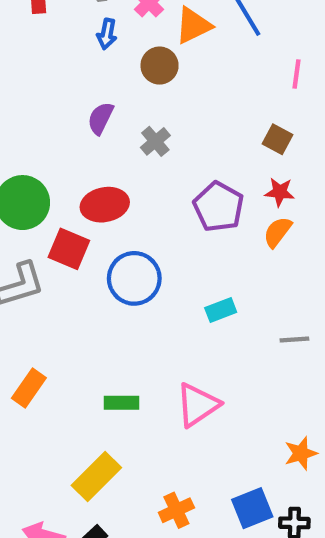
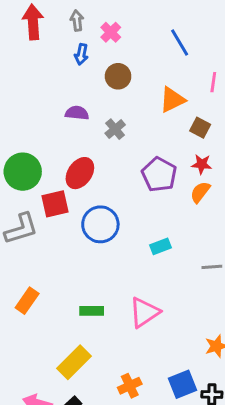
orange triangle: (193, 25) -> (172, 100), moved
purple semicircle: (101, 118) -> (77, 113), turned 70
red ellipse: (105, 205) -> (80, 173), turned -44
red square: (69, 249) -> (55, 204), turned -36

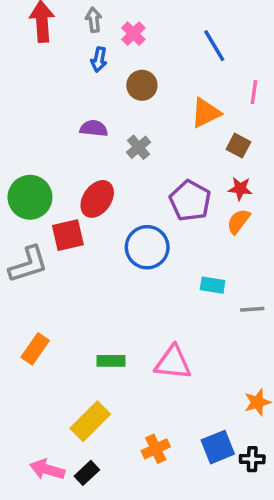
blue circle: (100, 224) -> (147, 247), moved
cyan rectangle: (161, 246) -> (213, 285), moved, turned 30
pink triangle: (144, 312) -> (173, 363), turned 40

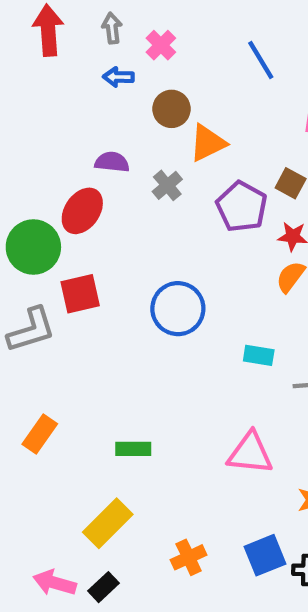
blue arrow: (99, 59) -> (118, 77), turned 80
orange triangle: (206, 113) -> (208, 143), moved
red ellipse: (97, 199) -> (82, 211), moved
purple pentagon: (190, 201) -> (242, 207), moved
pink triangle: (173, 363) -> (250, 453), moved

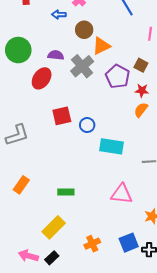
gray cross: (167, 185) -> (82, 66), size x1.6
green circle: (33, 247) -> (18, 50), moved
red square: (80, 294) -> (62, 116), moved
blue circle: (178, 309) -> (87, 125), size x0.6
cyan rectangle: (259, 355) -> (111, 146), moved, size x1.6

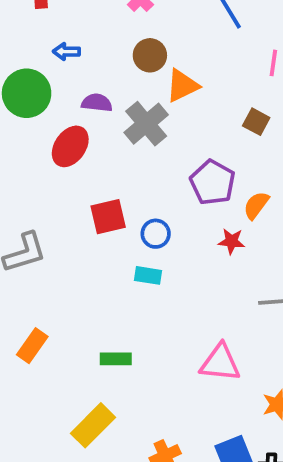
blue arrow: (59, 15) -> (66, 52), moved
purple pentagon: (118, 76) -> (213, 182), moved
red star: (142, 91) -> (232, 241), moved
cyan rectangle: (111, 146) -> (148, 275), moved, size x0.6

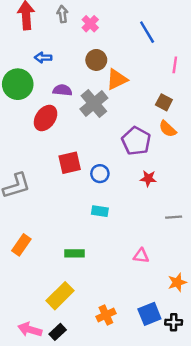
orange semicircle: (256, 205) -> (168, 129), moved, turned -84
cyan rectangle: (148, 275) -> (100, 211), moved
pink triangle: (220, 363) -> (141, 256), size x0.6

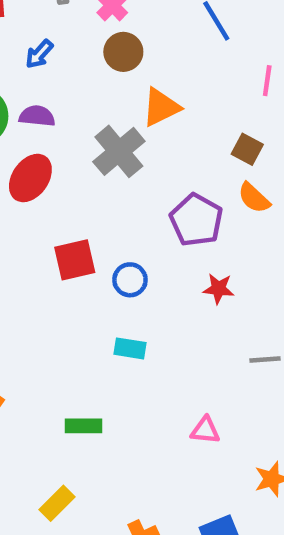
blue arrow: (43, 58) -> (39, 54), moved, turned -49
brown circle: (96, 60) -> (123, 52), moved
purple semicircle: (62, 90) -> (37, 116), moved
yellow rectangle: (60, 296) -> (57, 503), size x0.7

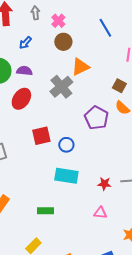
red star: (219, 289) -> (104, 184), moved
cyan rectangle: (130, 348) -> (66, 176), size x1.6

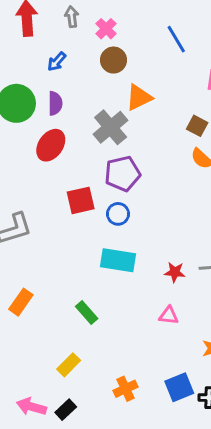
purple semicircle: (24, 71) -> (55, 103), turned 84
purple pentagon: (96, 118) -> (122, 174), moved, turned 30
green rectangle: (45, 211) -> (87, 312), turned 49

